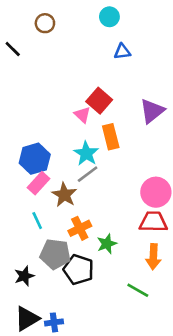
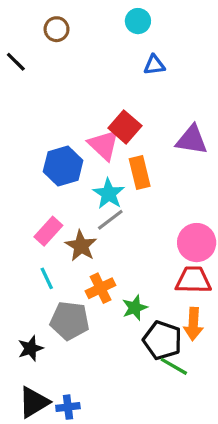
purple triangle: (152, 111) -> (192, 140), turned 48
pink triangle: (82, 115) -> (104, 145), size x1.5
blue hexagon: (35, 159) -> (63, 166), moved
black pentagon: (78, 270) -> (162, 340), moved

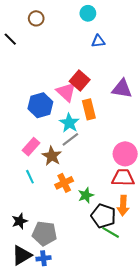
gray pentagon: (70, 321) -> (44, 234), moved

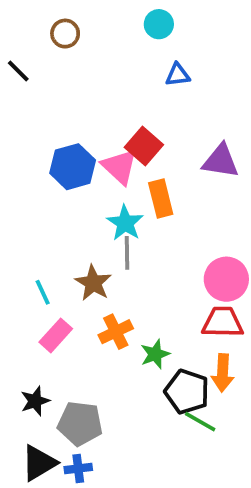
blue hexagon: (40, 105) -> (73, 167), moved
gray line: (70, 139) -> (127, 253), turned -54
pink rectangle: (31, 147) -> (56, 335), moved
cyan line: (30, 177) -> (43, 292), moved

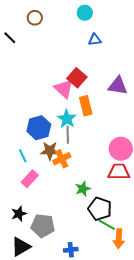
blue hexagon: (73, 167) -> (39, 128), moved
brown star: (93, 283) -> (50, 151), turned -30
orange cross: (116, 332) -> (62, 159), moved
orange arrow: (223, 373) -> (119, 239), moved
blue cross: (78, 469) -> (71, 250), moved

